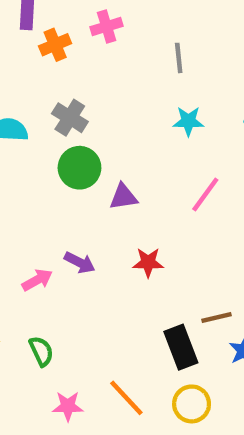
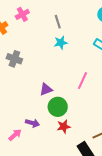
cyan star: (188, 121) -> (61, 43), moved
green circle: (79, 168) -> (58, 107), moved
red star: (148, 262) -> (64, 127), moved

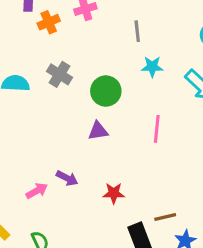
cyan star: (61, 43) -> (152, 67), moved
pink line: (83, 81) -> (157, 129), turned -30
green circle: (58, 107) -> (106, 91), moved

